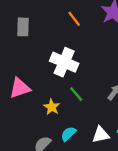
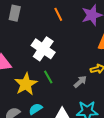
yellow star: (52, 107) -> (26, 84), size x1.6

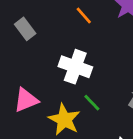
gray rectangle: (15, 13) -> (25, 29), turned -35

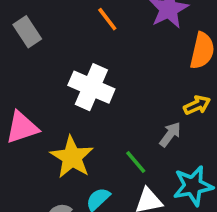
green line: (92, 103) -> (136, 162), moved

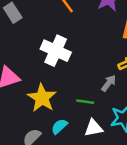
green line: (136, 162) -> (85, 102), turned -42

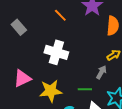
yellow star: (42, 98) -> (51, 91), turned -30

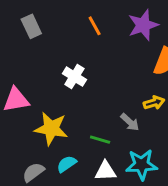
white cross: (56, 52) -> (74, 77), size x0.7
gray arrow: (101, 72) -> (130, 122), turned 88

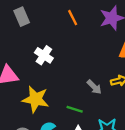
white cross: (74, 77) -> (44, 55), moved
gray arrow: (130, 122) -> (94, 87), moved

